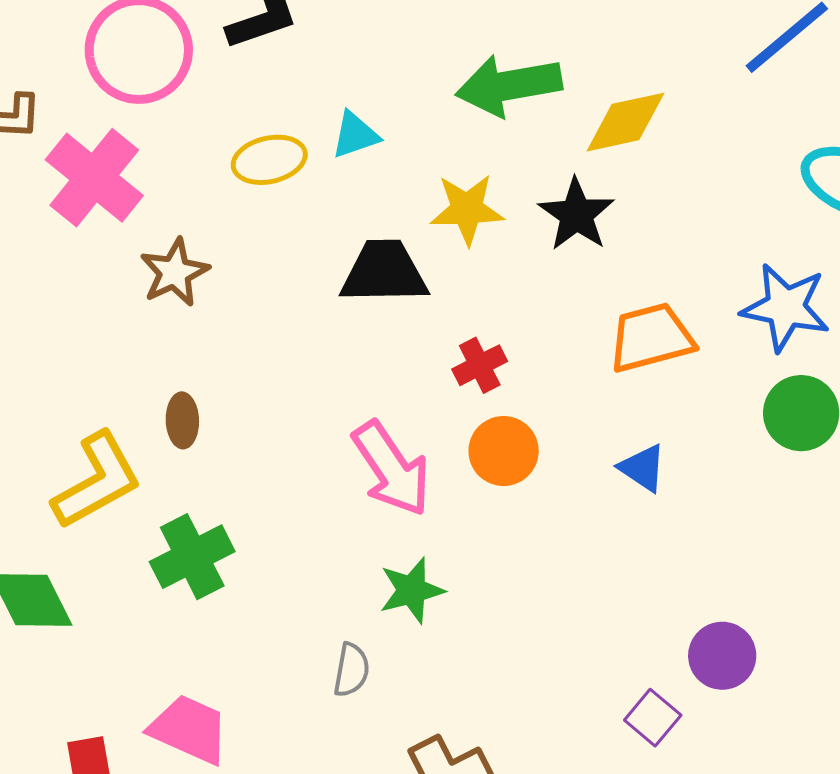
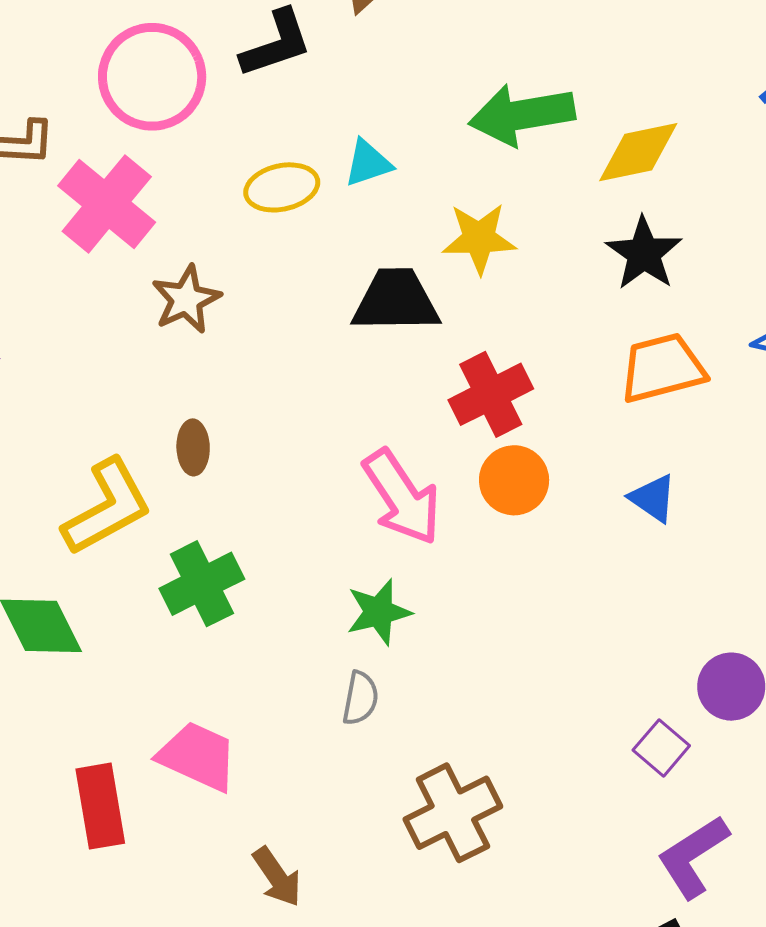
black star: (576, 215) -> (644, 253), moved
red cross: (480, 365) -> (491, 394), size x1.5
green star: (412, 590) -> (379, 612), moved

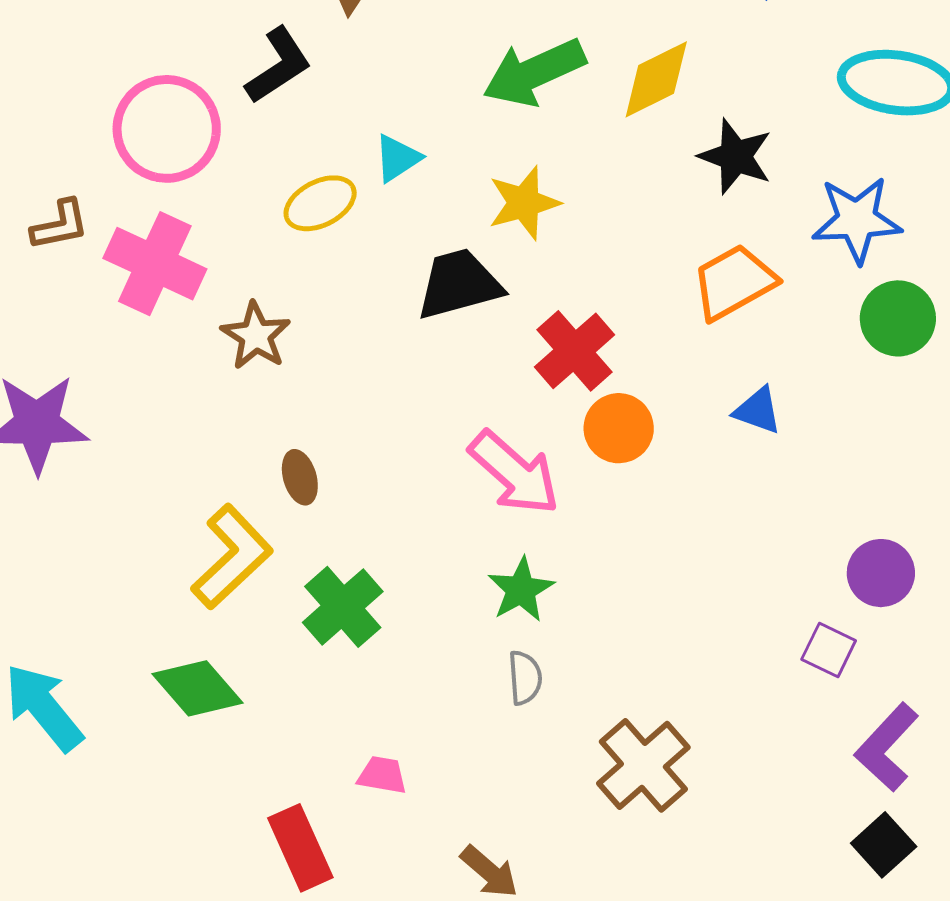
black star: (644, 253) -> (736, 156), moved
pink trapezoid: (198, 756) -> (382, 775), size x0.6

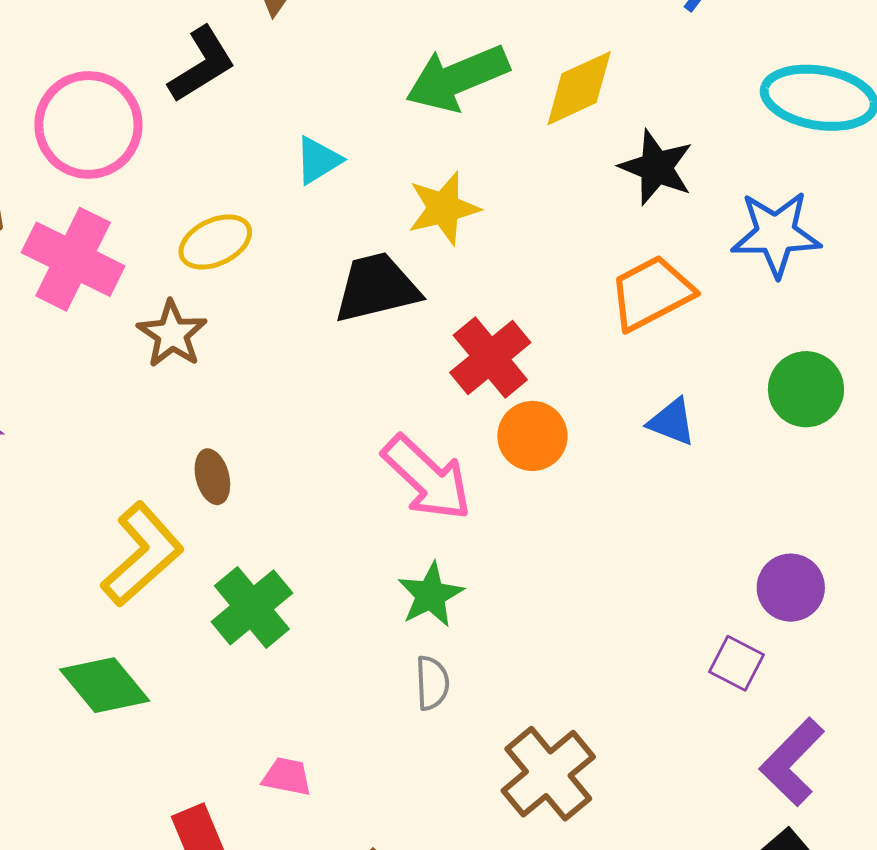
yellow ellipse: (320, 203) -> (215, 242), moved
green circle: (898, 318) -> (806, 389), moved

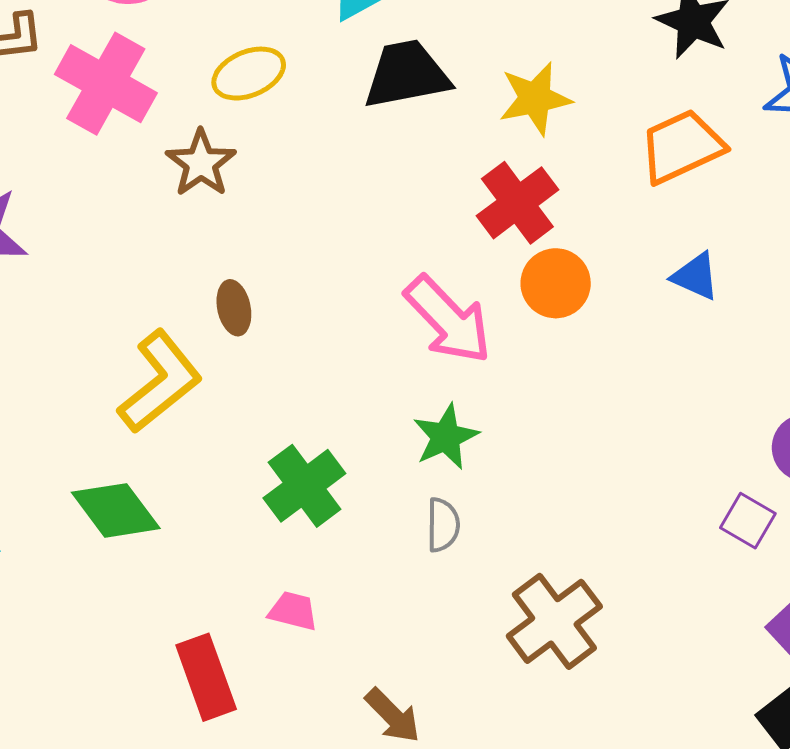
yellow star: (444, 208) -> (535, 99), moved
black trapezoid: (377, 288) -> (407, 74), moved
green cross: (252, 607) -> (304, 486), moved

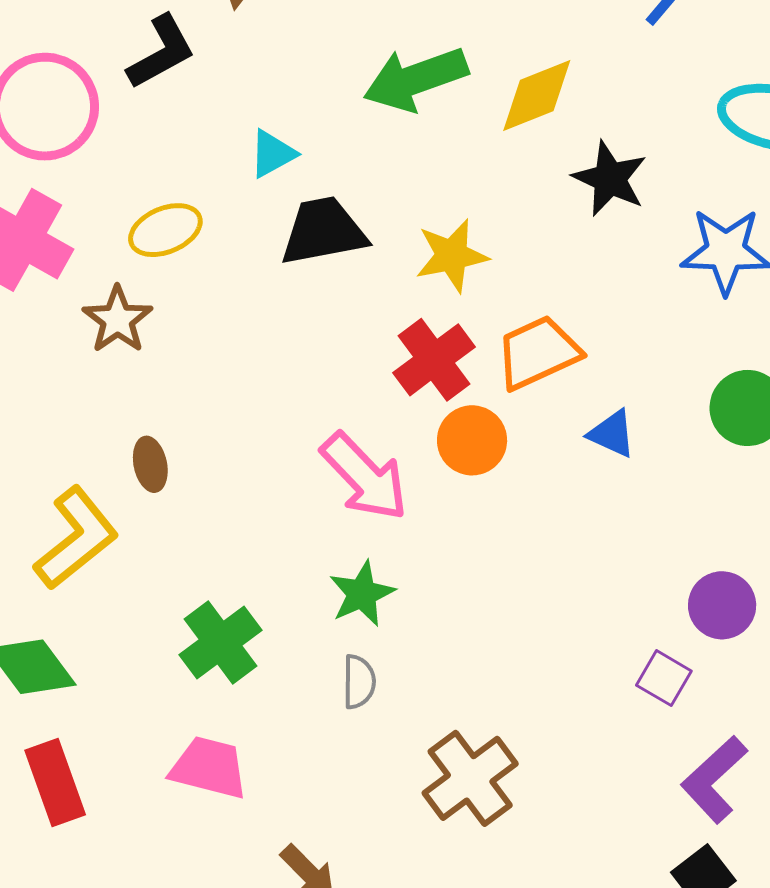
orange trapezoid: (682, 146) -> (538, 353), moved
pink trapezoid: (293, 611) -> (209, 768), size x1.6
red rectangle: (206, 677) -> (55, 782), moved

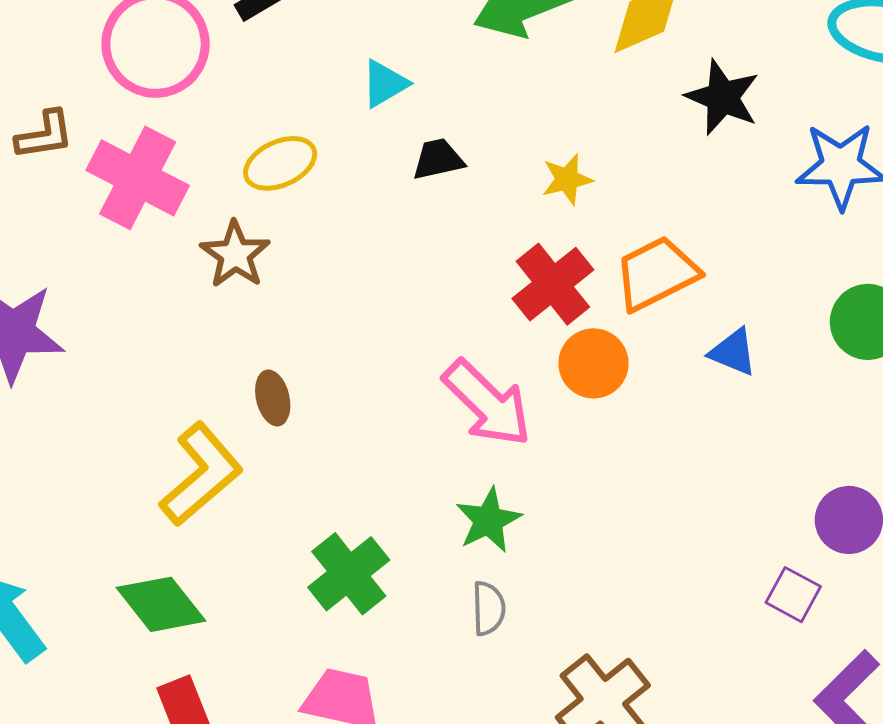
black trapezoid: (323, 231) -> (438, 159), size x0.6
yellow star: (452, 256) -> (567, 179), size x0.7

